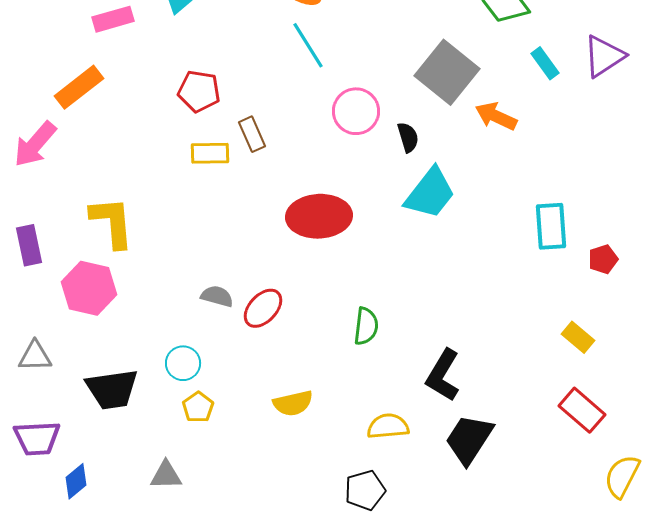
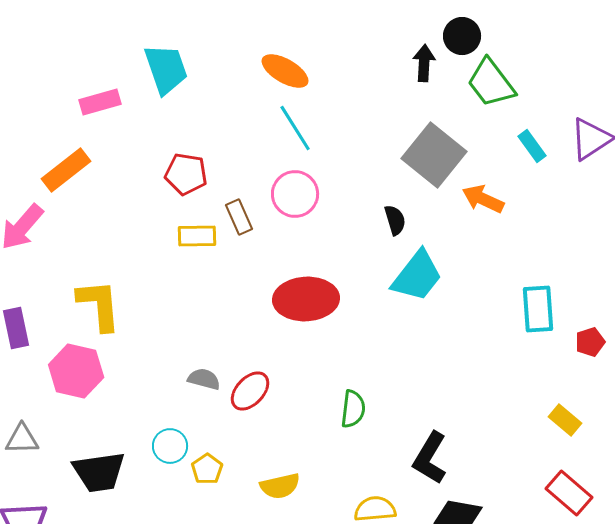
pink circle: (356, 111) -> (295, 194), moved
yellow pentagon: (198, 407) -> (207, 469), moved

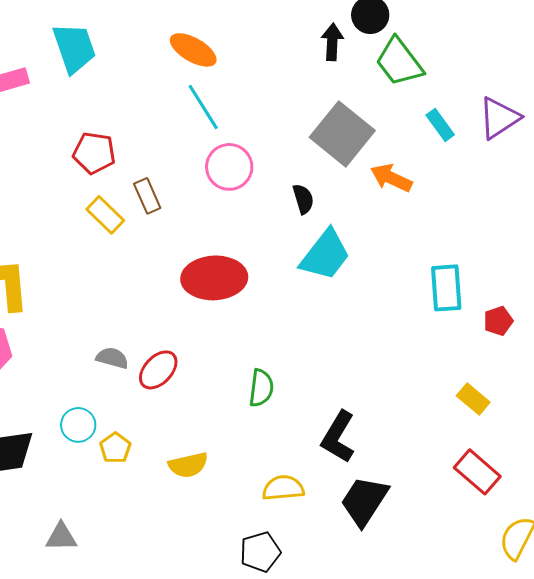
pink circle: (295, 194) -> (229, 167), moved
yellow rectangle: (197, 236) -> (105, 215), turned 45

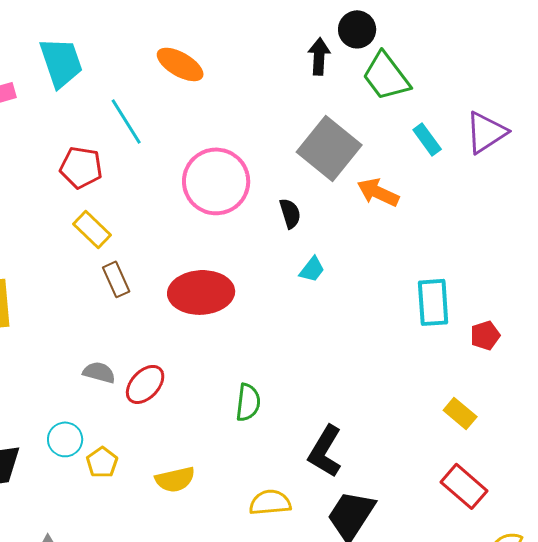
cyan line: (203, 107) -> (126, 121), moved
pink circle: (229, 167) -> (216, 181), size x1.4
brown rectangle: (147, 196) -> (116, 279), moved
cyan trapezoid: (325, 255) -> (312, 269), size x0.5

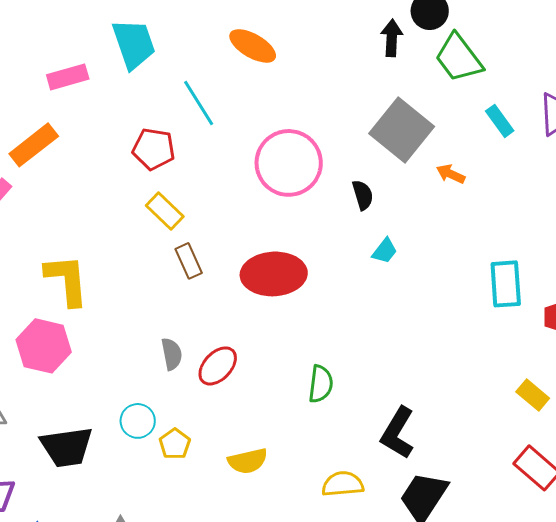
orange arrow: (378, 192) -> (451, 174), size x0.7
gray semicircle: (99, 372) -> (172, 354), turned 64

